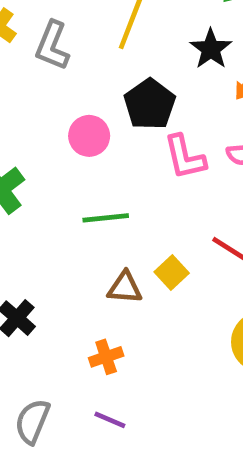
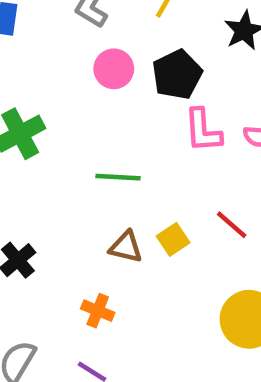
pink circle: (89, 136) -> (114, 69), moved
orange cross: (106, 357) -> (98, 311), turned 32

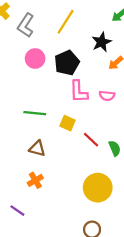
yellow square: (173, 239) -> (68, 123), moved, turned -35
orange cross: (98, 311) -> (35, 180), moved, turned 35

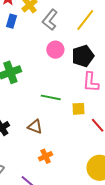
yellow square: (68, 123) -> (78, 109), turned -32
brown triangle: (37, 148) -> (35, 127), moved

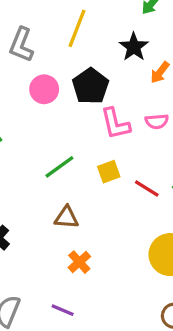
green line: (51, 97) -> (59, 167), turned -30
brown triangle: (35, 127) -> (67, 217), moved

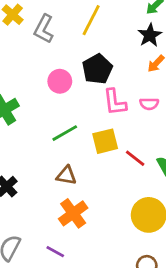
black star: (134, 47) -> (150, 35), moved
pink circle: (44, 89) -> (60, 81), moved
yellow square: (109, 172) -> (105, 141), size x1.4
orange cross: (79, 262) -> (73, 213), size x1.5

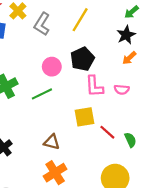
green line: (65, 133) -> (42, 94), moved

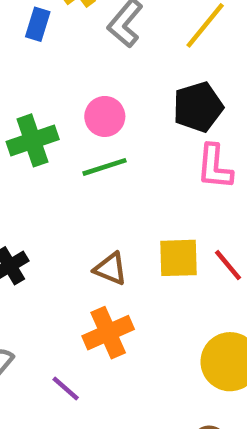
pink circle: (52, 67) -> (105, 116), moved
yellow square: (85, 117) -> (179, 258), moved

